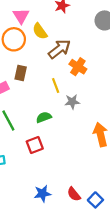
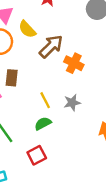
yellow line: (56, 86) -> (45, 100), moved

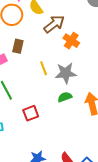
gray star: (72, 103) -> (66, 73), size x1.5
green semicircle: (43, 123) -> (65, 97), moved

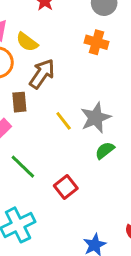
brown arrow: (54, 24) -> (42, 74), moved
orange cross: (71, 41) -> (97, 42), moved

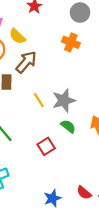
green semicircle: (105, 150) -> (68, 126), turned 70
red square: (66, 187) -> (46, 146), moved

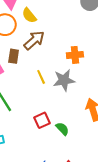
orange cross: (71, 42) -> (75, 55), moved, turned -35
green semicircle: (68, 126) -> (62, 129), moved

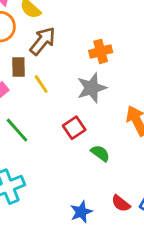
yellow line: (41, 77) -> (41, 84), moved
red square: (42, 120) -> (74, 128), moved

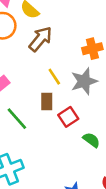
brown rectangle: (19, 67) -> (47, 101), moved
yellow line: (41, 84) -> (54, 77), moved

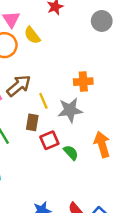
brown arrow: (40, 39) -> (19, 86), moved
green semicircle: (91, 140) -> (71, 153), moved

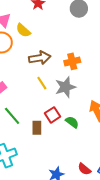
brown arrow: (19, 86) -> (40, 58), moved, turned 40
brown rectangle: (32, 122) -> (37, 128), moved

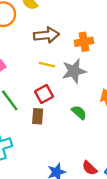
yellow line: (42, 83) -> (47, 65), turned -48
red square: (53, 115) -> (44, 94), moved

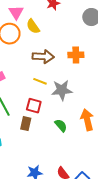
orange cross: (84, 42) -> (76, 55), moved
red square: (44, 94) -> (34, 106), turned 35

